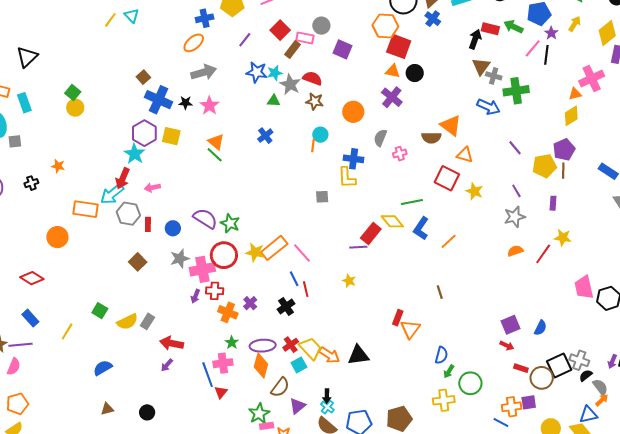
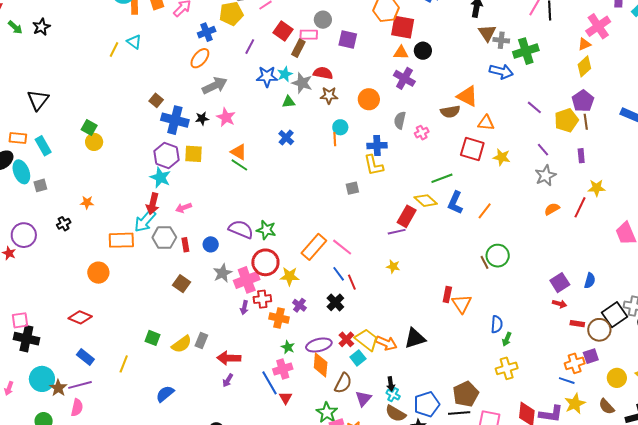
yellow star: (255, 252) -> (290, 276), moved
green circle: (470, 383) -> (498, 256), moved

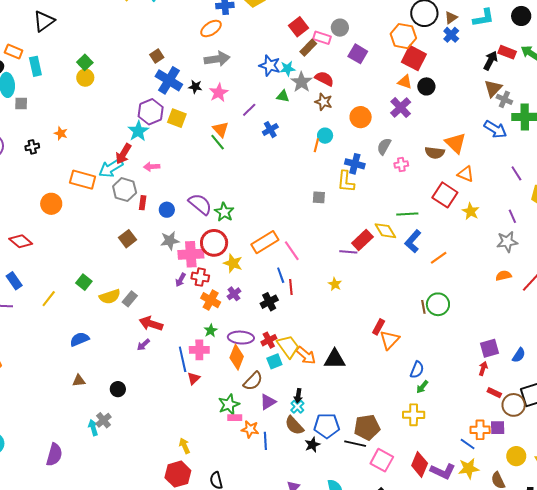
purple line: (250, 47) -> (249, 110), moved
red arrow: (560, 304) -> (483, 369), turned -104

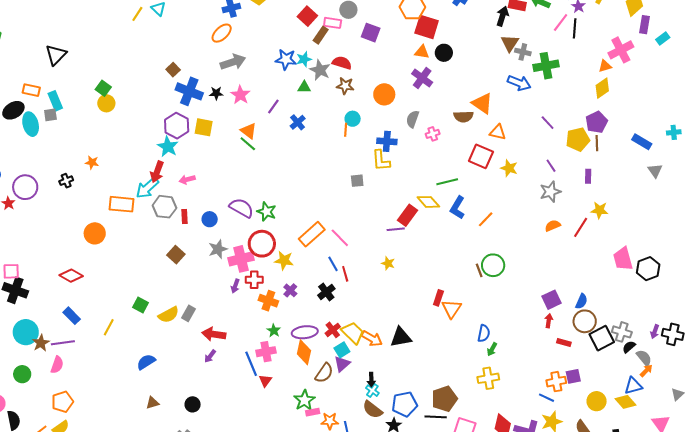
gray square: (21, 104) -> (50, 115), moved
purple triangle: (268, 402) -> (342, 364), moved
brown circle: (514, 405) -> (585, 321), moved

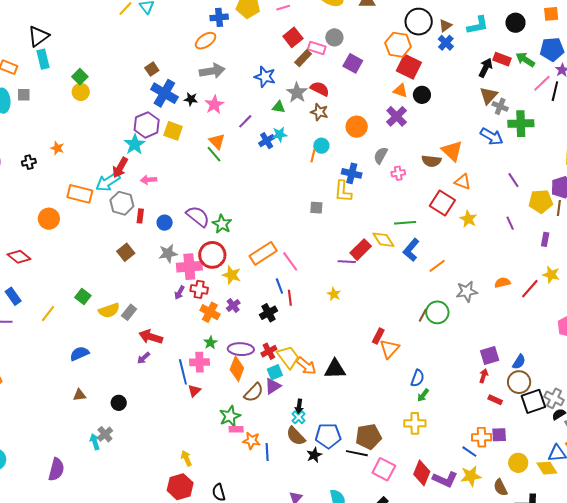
cyan star: (304, 59) -> (280, 134), moved
cyan rectangle: (55, 101) -> (43, 59), moved
gray star: (550, 192) -> (467, 291), moved
brown line: (479, 270) -> (423, 315), turned 40

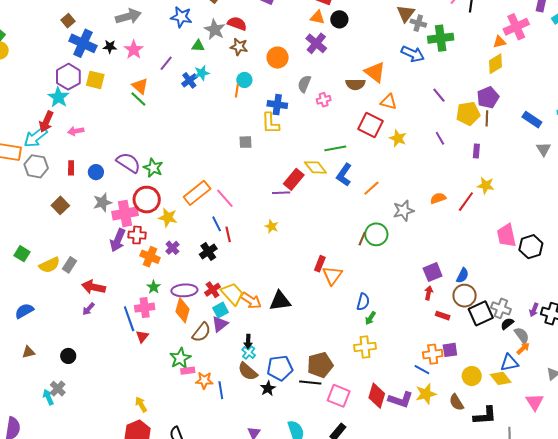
gray hexagon: (122, 203) -> (36, 166), moved
purple arrow: (179, 293) -> (118, 240), size x1.6

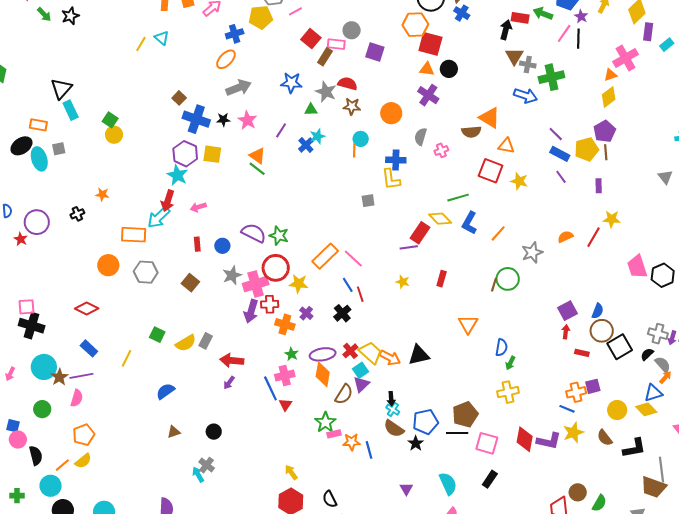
blue rectangle: (532, 120) -> (560, 154), moved
gray hexagon: (36, 166) -> (146, 272), moved
red rectangle: (320, 264) -> (442, 279), moved
gray cross: (501, 308) -> (658, 334), moved

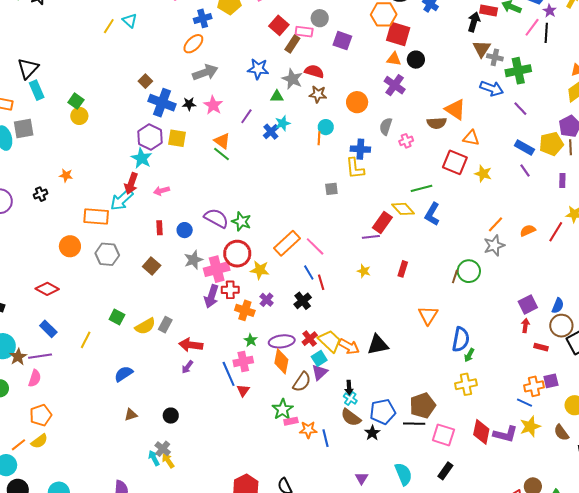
purple line: (556, 134) -> (520, 109), moved
gray square: (59, 149) -> (24, 129), size x1.5
orange line: (498, 233) -> (496, 224), moved
blue semicircle: (501, 347) -> (461, 339), size x1.4
yellow arrow: (291, 472) -> (168, 461), moved

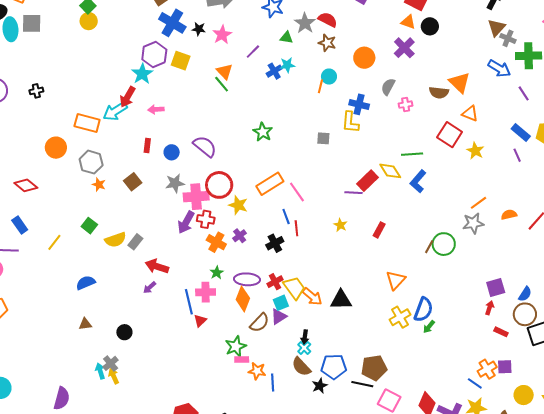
orange star: (66, 175) -> (99, 185), moved
green star: (241, 221) -> (263, 132), moved
yellow cross: (466, 384) -> (400, 317), moved, turned -30
orange cross: (534, 386) -> (487, 369), turned -30

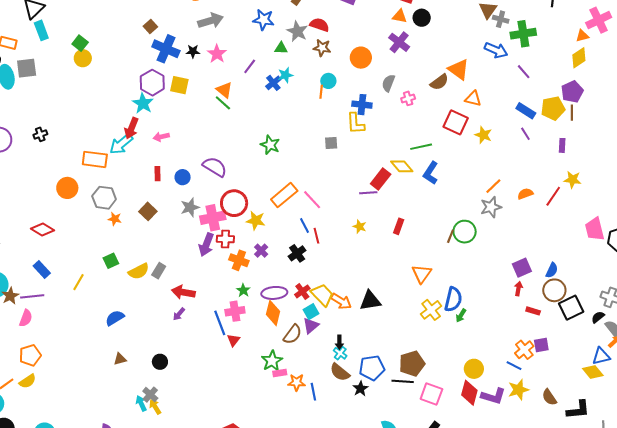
brown semicircle: (439, 92) -> (439, 82), turned -36
green square: (89, 226) -> (111, 261), turned 35
yellow circle: (524, 395) -> (474, 369), moved

